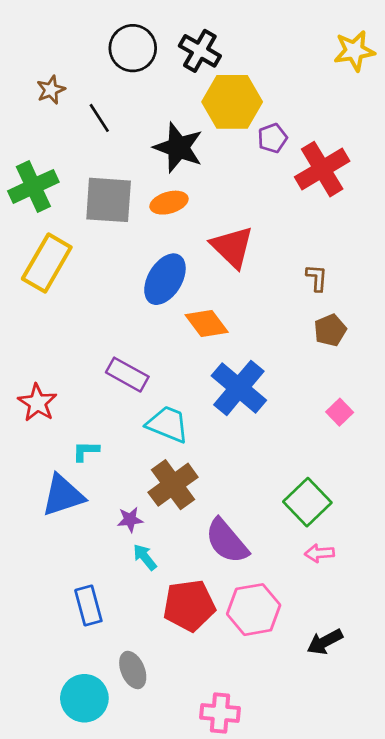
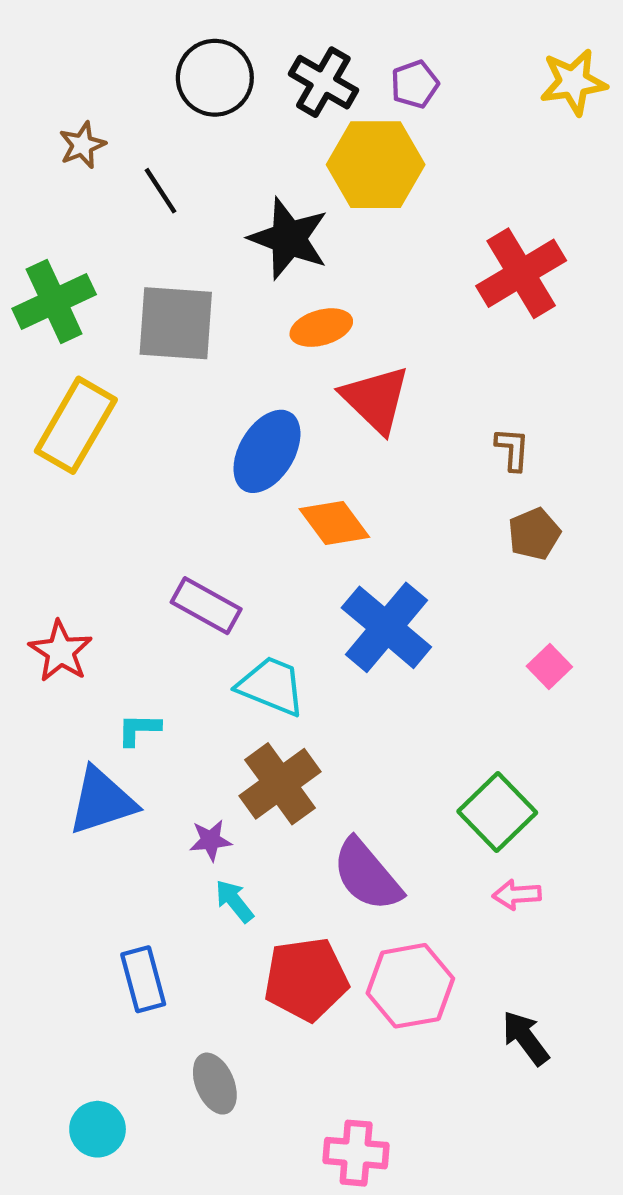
purple pentagon: (272, 138) -> (415, 84), moved
orange ellipse: (169, 203) -> (321, 328), moved
black arrow: (325, 642) -> (525, 1038), turned 81
cyan circle: (84, 698) -> (98, 1129), moved, size x0.7

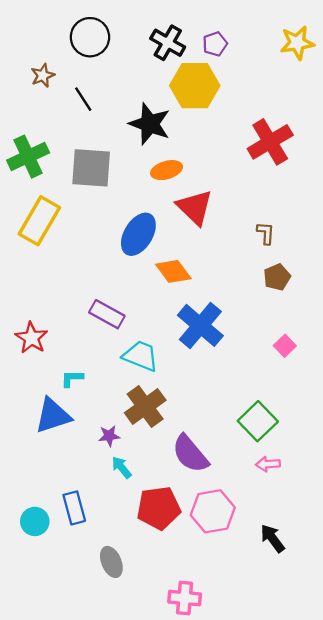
black circle: (215, 78) -> (90, 37), moved
cyan circle: (98, 1129) -> (35, 521), moved

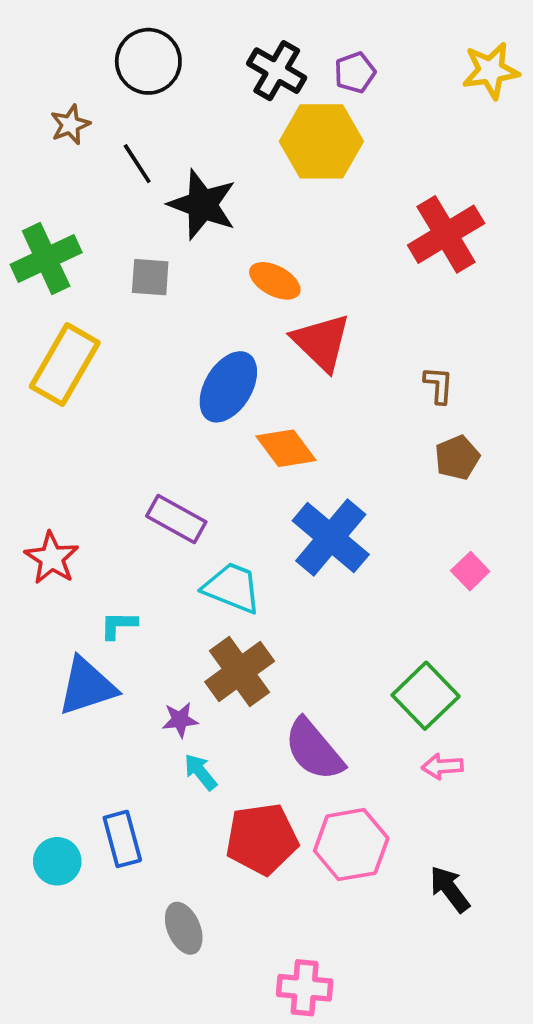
black star: (150, 124) -> (202, 205), moved
gray square: (91, 168) -> (150, 277), size x0.6
orange ellipse: (167, 170) -> (275, 281), turned 44

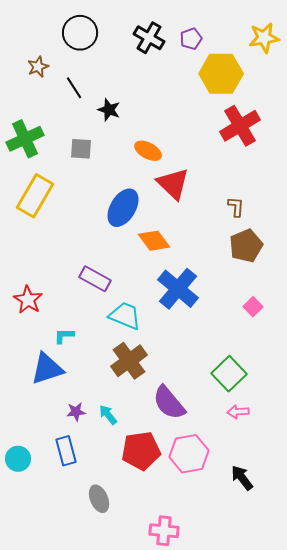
yellow hexagon: (321, 141) -> (221, 74), moved
black star: (202, 205) -> (109, 110), size x0.6
brown pentagon: (457, 458) -> (246, 246), size x1.4
purple star: (180, 720) -> (76, 412), moved
cyan circle: (57, 861) -> (18, 459), moved

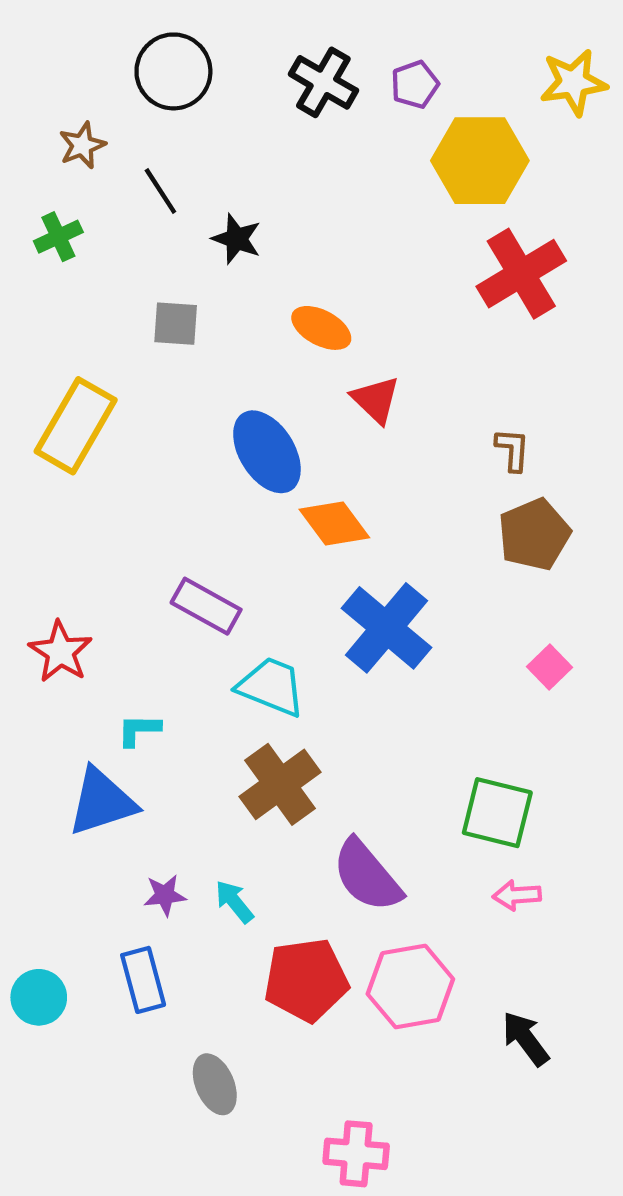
green cross: (25, 139) -> (58, 237), moved, size x0.6
red triangle: (173, 184) -> (376, 400), size x0.7
blue ellipse: (123, 208) -> (267, 452), turned -63
green square: (229, 374) -> (497, 813), turned -32

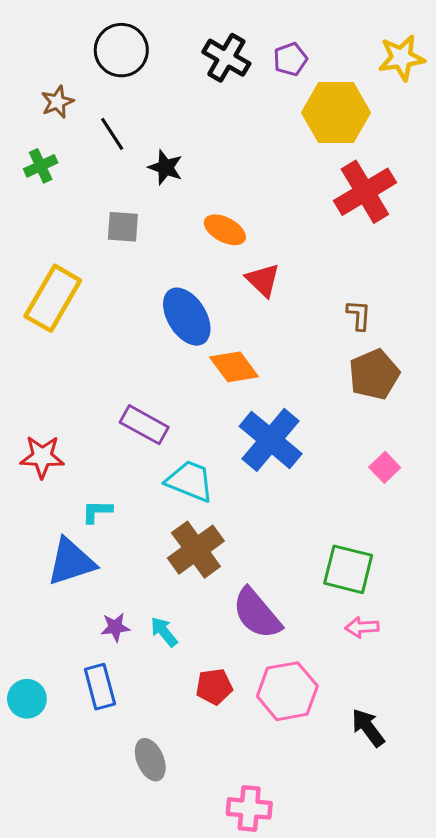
red star: (60, 652) -> (42, 457), turned -30
red pentagon: (306, 980) -> (214, 687), size x0.6

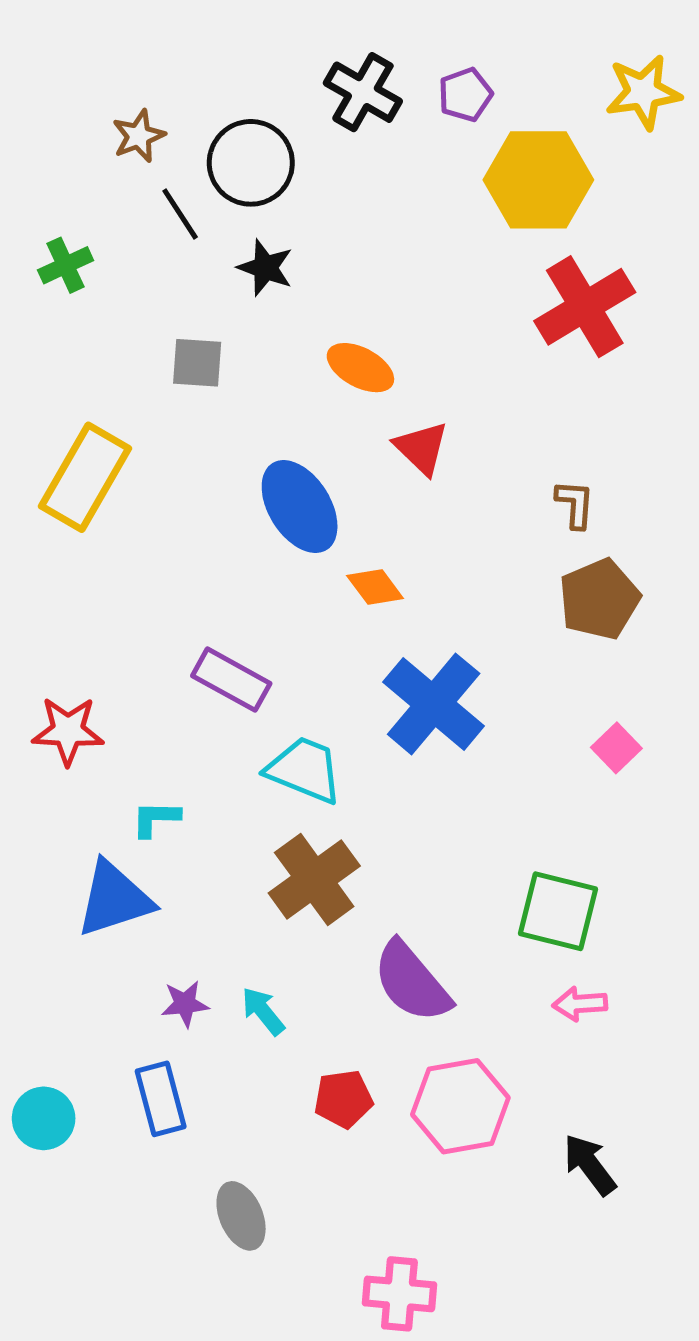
black circle: (121, 50) -> (251, 163), moved
brown star: (57, 102) -> (139, 136), moved
orange diamond: (234, 367) -> (375, 587), size x0.7

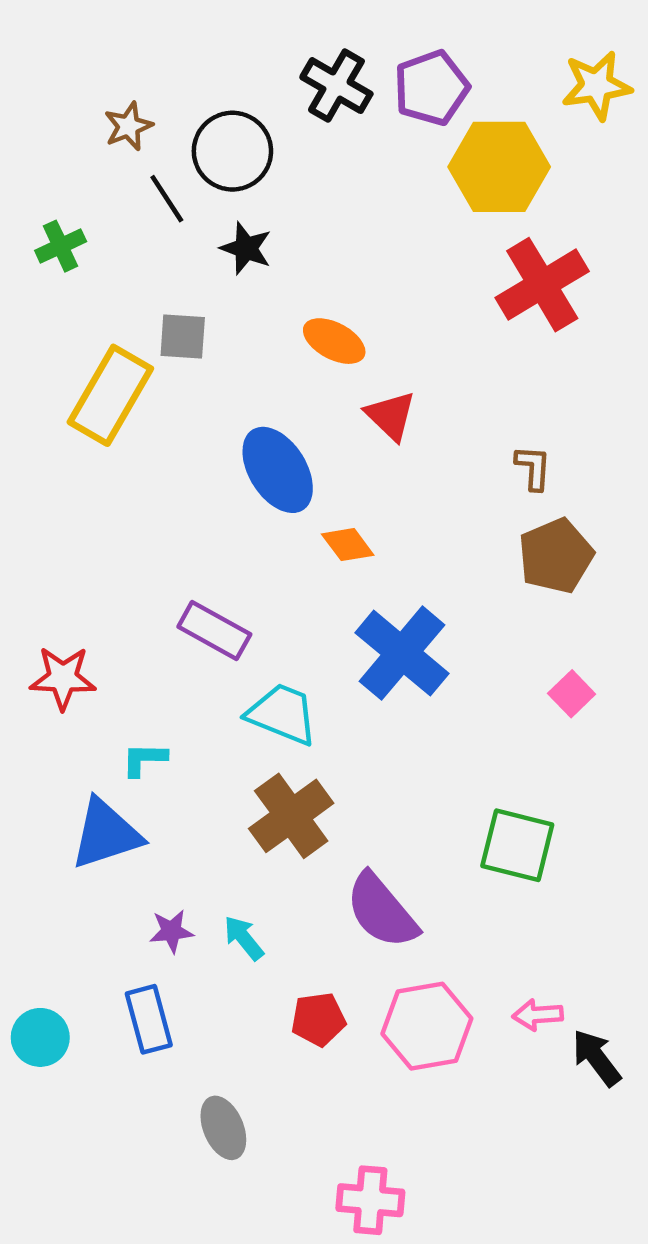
purple pentagon: (465, 95) -> (431, 88), size x1.5
yellow rectangle: (85, 477) -> (110, 395), moved
pink arrow: (580, 1004) -> (538, 1015), moved
black arrow: (590, 1165) -> (596, 1058), moved

